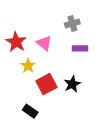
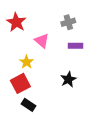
red star: (16, 42) -> (16, 22), moved
red square: (46, 84) -> (20, 83), moved

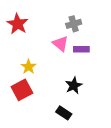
pink triangle: (42, 41) -> (60, 44), moved
black rectangle: (29, 105) -> (64, 113), moved

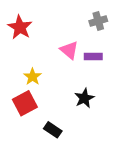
gray cross: (74, 24) -> (98, 21), moved
black rectangle: (64, 113) -> (53, 130), moved

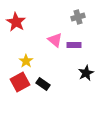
black star: (84, 98) -> (86, 73), moved
black rectangle: (53, 130) -> (43, 84), moved

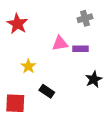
pink triangle: (55, 40) -> (60, 43), turned -49
red square: (20, 82) -> (15, 103), moved, turned 30

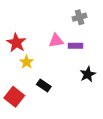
red star: (17, 24) -> (16, 43), moved
red square: (15, 103) -> (14, 97), turned 36

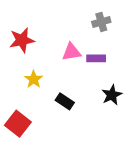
red star: (16, 43) -> (22, 40), moved, turned 30
black rectangle: (44, 86) -> (65, 101), moved

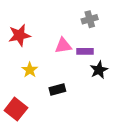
black star: (112, 95) -> (99, 70), moved
black rectangle: (65, 101) -> (57, 89), turned -49

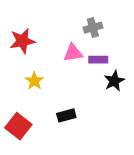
gray cross: (90, 19) -> (93, 28), moved
black rectangle: (57, 89) -> (66, 115), moved

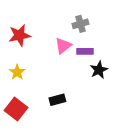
pink triangle: (73, 53) -> (63, 46), turned -30
yellow star: (34, 81) -> (17, 72), moved

